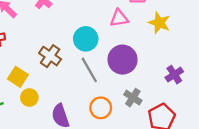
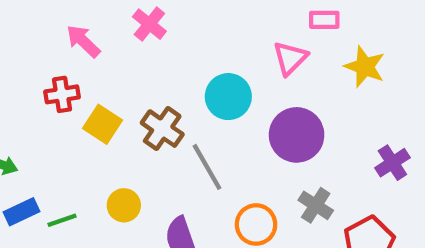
pink triangle: (119, 18) -> (290, 58), turned -36
gray line: (89, 70) -> (207, 167), moved
yellow square: (18, 77) -> (102, 124), moved

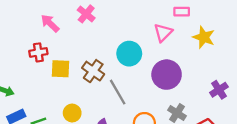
yellow square: (102, 124) -> (61, 69), turned -30

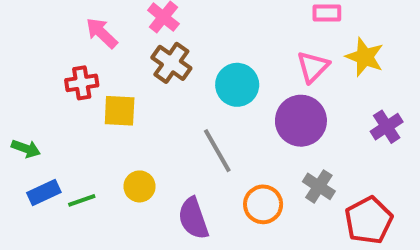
pink triangle: (163, 33) -> (313, 67), moved
brown cross: (93, 71) -> (171, 63), moved
purple cross: (219, 90) -> (387, 127), moved

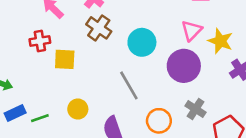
yellow star: (365, 57) -> (220, 41), moved

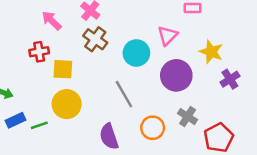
pink triangle: (192, 31) -> (168, 36), moved
yellow circle: (78, 109) -> (67, 104), moved, size x1.5

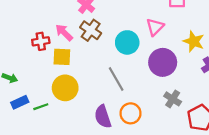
pink arrow: (52, 21) -> (64, 32), moved
orange circle: (153, 128) -> (131, 113), moved

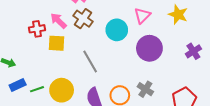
yellow star: (194, 41) -> (178, 15), moved
gray line: (116, 79) -> (90, 62), moved
yellow circle: (65, 88) -> (62, 90), moved
gray cross: (173, 99) -> (145, 89), moved

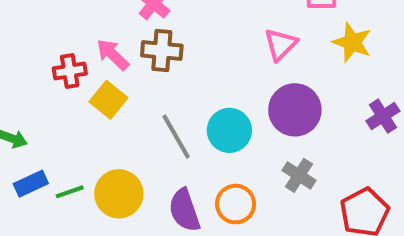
brown cross: (83, 19) -> (162, 51), turned -30
cyan circle: (117, 30) -> (229, 130), moved
yellow square: (56, 43) -> (109, 100), turned 36
gray cross: (145, 89) -> (299, 175), moved

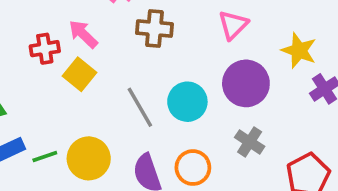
yellow star: (352, 42) -> (299, 50), moved
brown cross: (162, 51) -> (154, 29), moved

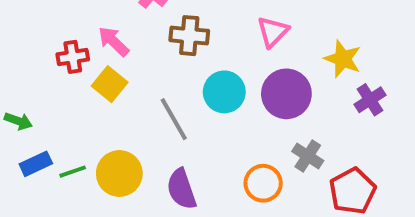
cyan circle: (187, 102) -> (224, 92), moved
gray cross: (250, 142) -> (308, 156), moved
orange circle: (193, 168) -> (263, 183), moved

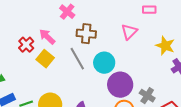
red cross: (73, 57) -> (26, 45), turned -35
purple circle: (286, 94) -> (120, 85), moved
gray line: (174, 119) -> (77, 59), moved

